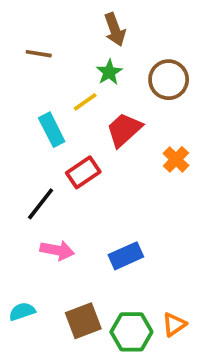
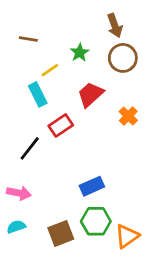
brown arrow: (115, 30) -> (115, 26), moved
yellow line: (85, 102) -> (50, 70), moved
pink arrow: (57, 250) -> (19, 193), moved
orange triangle: (174, 324) -> (127, 236), size x1.4
green hexagon: (131, 332) -> (96, 221), moved

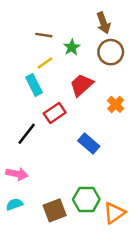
brown line: (28, 39) -> (44, 35), moved
blue rectangle: (92, 186) -> (89, 143), moved, turned 65

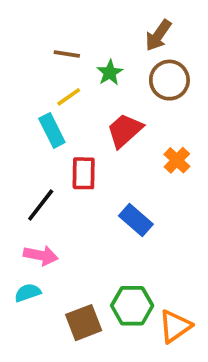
brown arrow: (103, 23) -> (158, 35), turned 55
red rectangle: (55, 113) -> (84, 173), turned -55
pink arrow: (17, 174) -> (41, 255), moved
cyan semicircle: (15, 204) -> (28, 293), moved

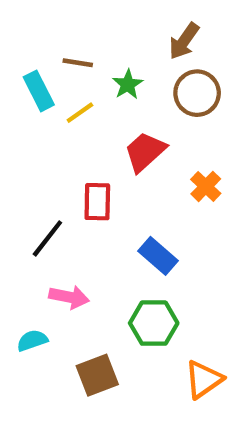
cyan rectangle: (52, 130) -> (39, 91), moved
pink arrow: (41, 255) -> (69, 297), moved
green hexagon: (132, 306) -> (154, 323), moved

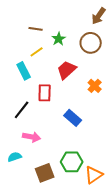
brown arrow: (184, 41) -> (99, 16), moved
cyan rectangle: (39, 91) -> (24, 71), moved
green hexagon: (154, 323) -> (72, 162), moved

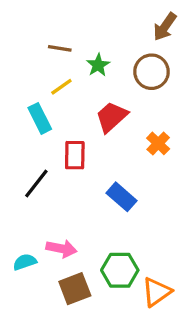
pink arrow: (32, 137) -> (61, 249), moved

